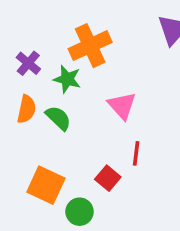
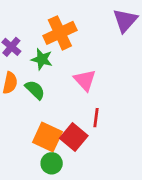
red square: (108, 178) -> (74, 137), size x1.4
orange square: (46, 185) -> (47, 137), moved

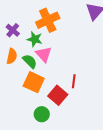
pink triangle: (85, 80) -> (44, 54), moved
orange square: (47, 137) -> (34, 82), moved

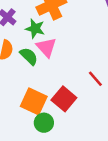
red line: (74, 81) -> (95, 79), moved, turned -48
orange square: (34, 82) -> (34, 101), moved

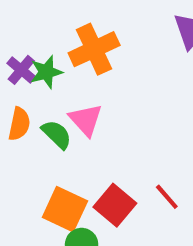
green star: (35, 29) -> (46, 72), moved, turned -30
red line: (95, 79) -> (167, 197), moved

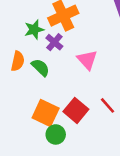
purple cross: (21, 70) -> (54, 42), moved
pink triangle: (86, 120) -> (87, 60), moved

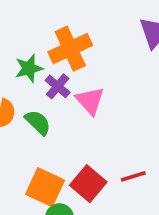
pink triangle: (87, 60) -> (90, 101), moved
red line: (107, 105) -> (133, 176), turned -66

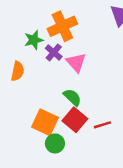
green semicircle: (38, 122) -> (72, 97), moved
red line: (133, 176) -> (102, 125), moved

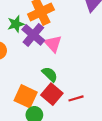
purple cross: (54, 52) -> (33, 35), size x1.5

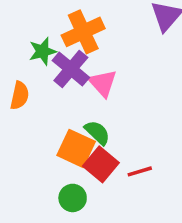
orange square: (26, 96) -> (76, 148), moved

